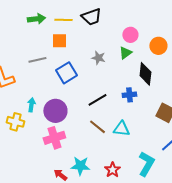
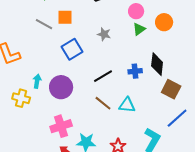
green triangle: (125, 53) -> (139, 29), moved
gray line: (37, 60) -> (44, 24), moved, turned 42
black diamond: (145, 74) -> (157, 64), moved
pink cross: (54, 138) -> (61, 126), moved

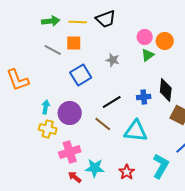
orange circle: (164, 22) -> (165, 41), moved
yellow cross: (21, 98) -> (48, 129), moved
brown line: (103, 103) -> (103, 124), moved
cyan triangle: (127, 105) -> (136, 131), size x1.4

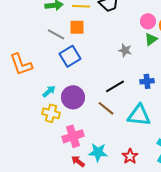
gray star: (113, 60) -> (125, 50), moved
blue square: (81, 75) -> (70, 56), moved
cyan arrow: (46, 107) -> (49, 91), turned 40

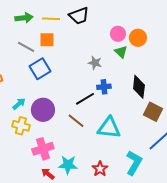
green triangle: (151, 39) -> (121, 52), turned -40
blue cross: (147, 81) -> (104, 87), moved

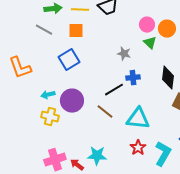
gray line: (26, 47) -> (44, 30), moved
cyan arrow: (19, 104) -> (48, 95), turned -152
pink cross: (43, 149) -> (55, 160), moved
red star: (100, 169) -> (138, 148), moved

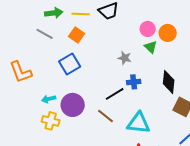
orange square: (76, 31) -> (77, 35), turned 35

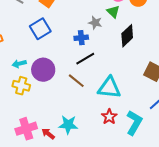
green triangle: (151, 47) -> (113, 12), moved
blue cross: (134, 82) -> (81, 38), moved
black diamond: (169, 82) -> (127, 36), moved, turned 40

